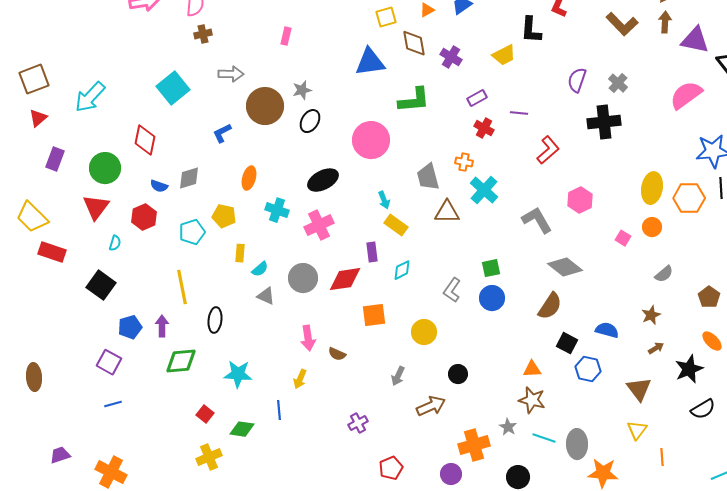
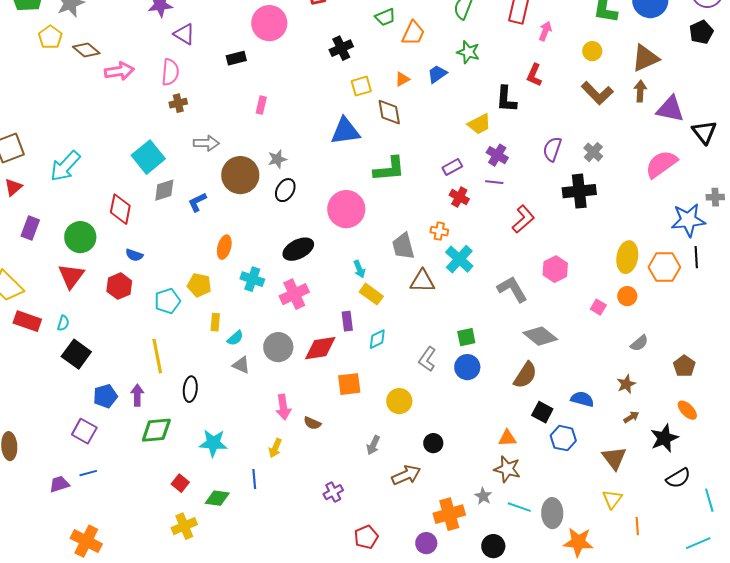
purple cross: (451, 57) -> (497, 155), moved
gray diamond: (189, 178) -> (164, 190), moved
cyan semicircle: (115, 243) -> (63, 323), moved
purple trapezoid: (60, 455) -> (59, 484), moved

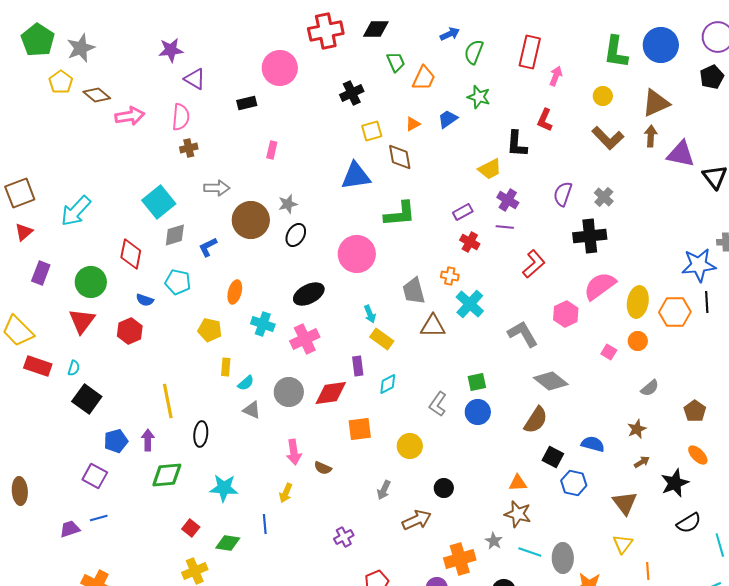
green trapezoid: (385, 17) -> (396, 62), turned -90
pink semicircle: (661, 164) -> (600, 286), moved
cyan pentagon: (167, 301) -> (178, 282), moved, turned 30

